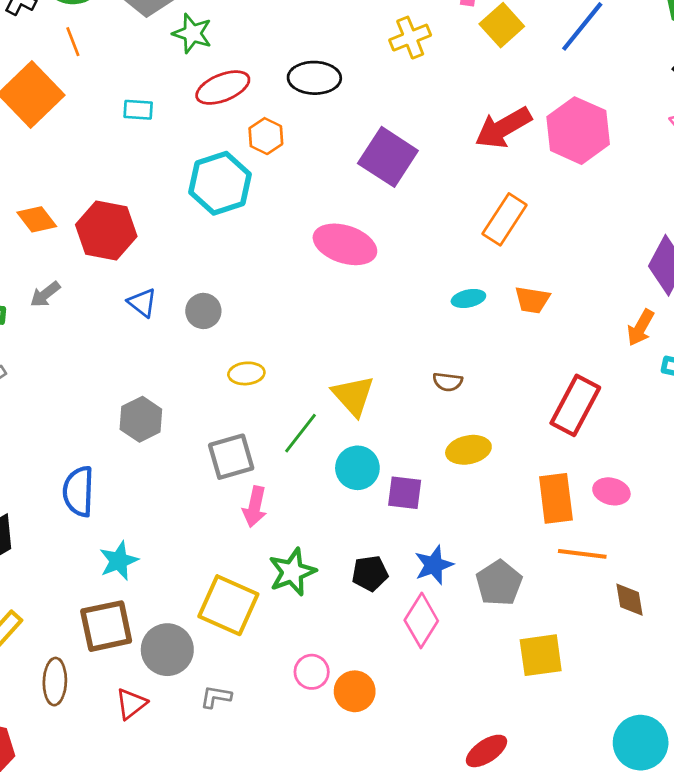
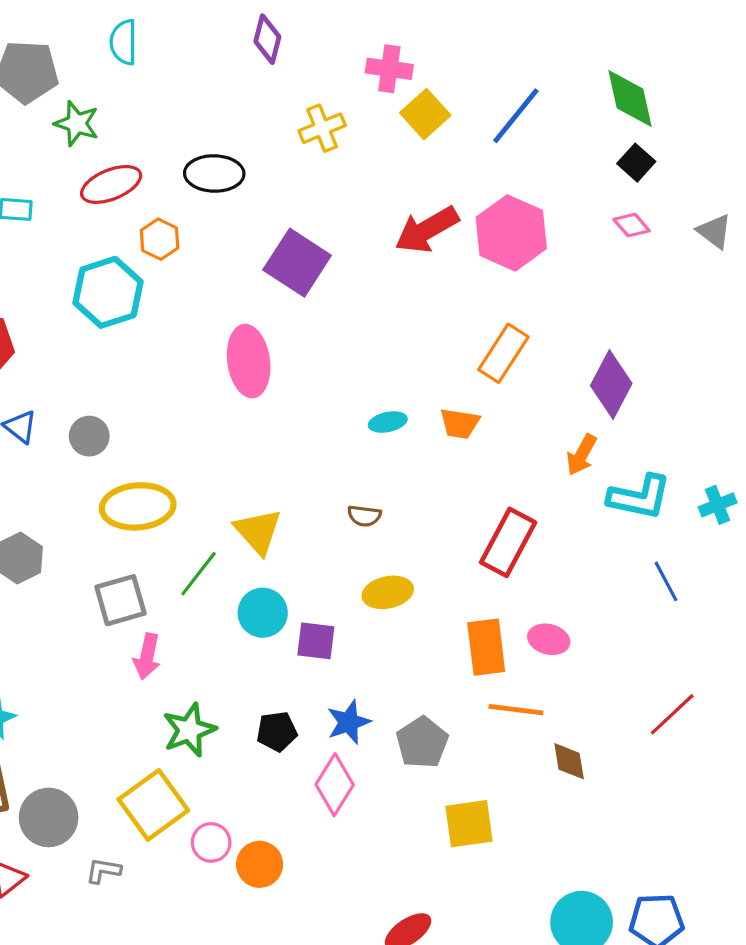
orange rectangle: (505, 219) -> (503, 353), moved
pink ellipse: (345, 244) -> (249, 361), turned 64
yellow ellipse: (246, 373) -> (138, 506), size x1.8
yellow square: (228, 605) -> (153, 805), moved, turned 30

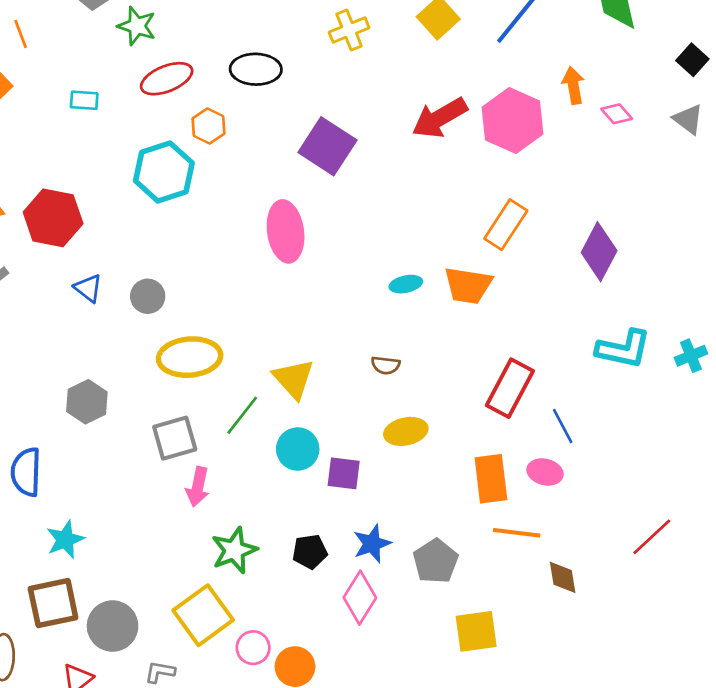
black square: (636, 163) -> (692, 60), moved
orange trapezoid: (460, 424) -> (468, 285), size x1.4
orange arrow: (582, 455) -> (573, 85), moved, turned 141
blue line: (666, 581) -> (563, 426), moved

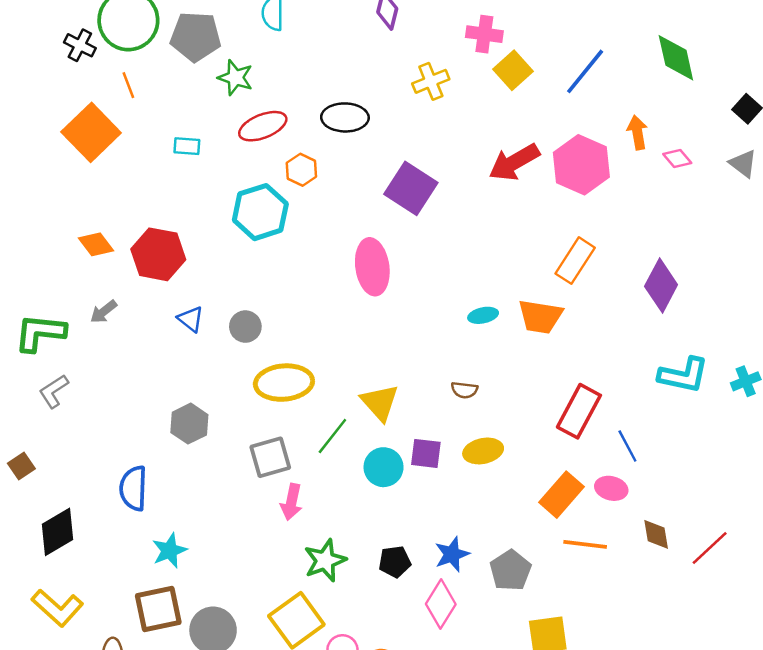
purple square: (344, 473) -> (426, 453), moved
orange rectangle: (491, 479) -> (561, 495), turned 48
brown diamond: (563, 577) -> (656, 534), moved

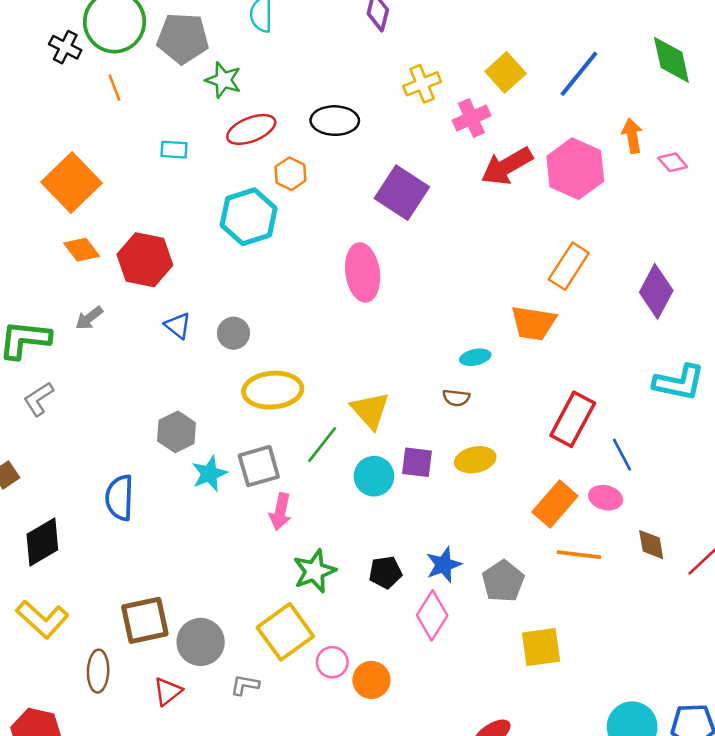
pink cross: (484, 34) -> (471, 118), moved, turned -32
orange square: (91, 132) -> (71, 183), moved
cyan ellipse: (483, 315) -> (475, 357), moved
cyan star: (169, 551) -> (209, 474), moved

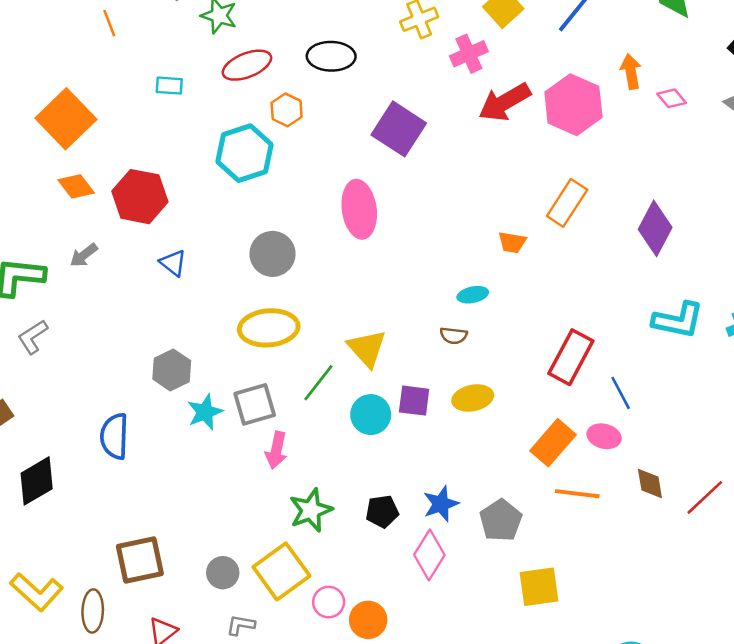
orange trapezoid: (533, 323) -> (512, 242), moved, size x0.6
gray circle: (233, 333) -> (272, 254), moved, size x1.4
yellow L-shape: (42, 619) -> (37, 592), moved
gray circle: (201, 642) -> (223, 573), moved, size x0.7

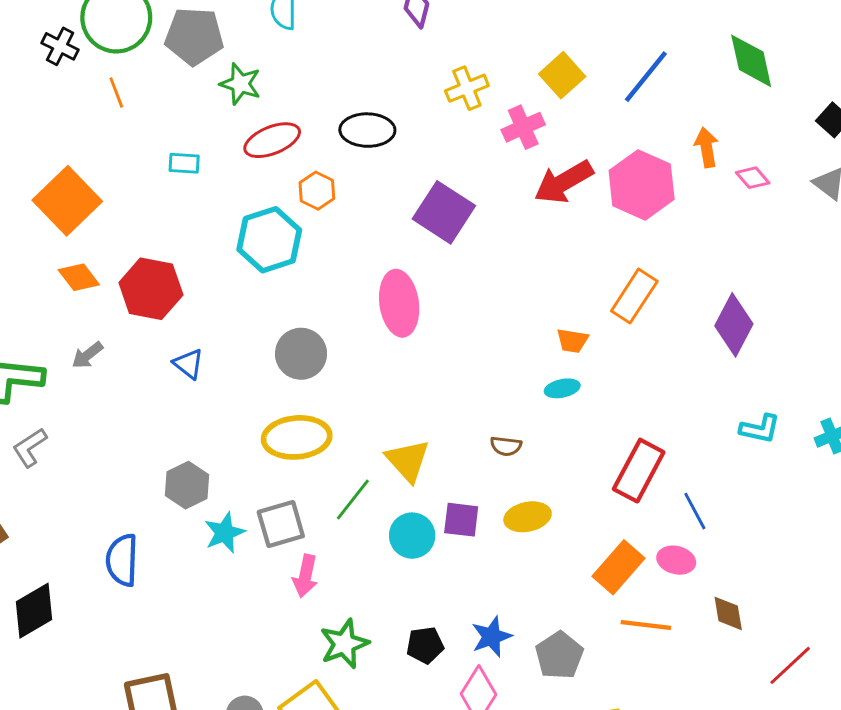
cyan ellipse: (473, 295) -> (562, 388), moved
cyan L-shape: (678, 320) -> (760, 429), size x0.7
red line: (705, 497) -> (790, 665), moved

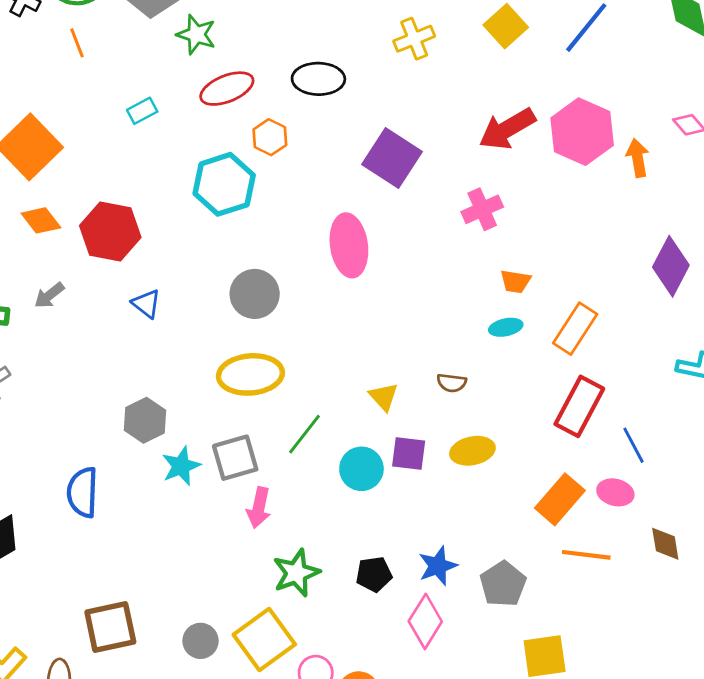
pink cross: (523, 127) -> (482, 209), moved
orange arrow: (706, 147) -> (638, 158), moved
cyan rectangle: (184, 163) -> (142, 111), turned -32
orange rectangle: (634, 296) -> (575, 329), moved
yellow triangle: (408, 461) -> (384, 397), moved, size x0.7

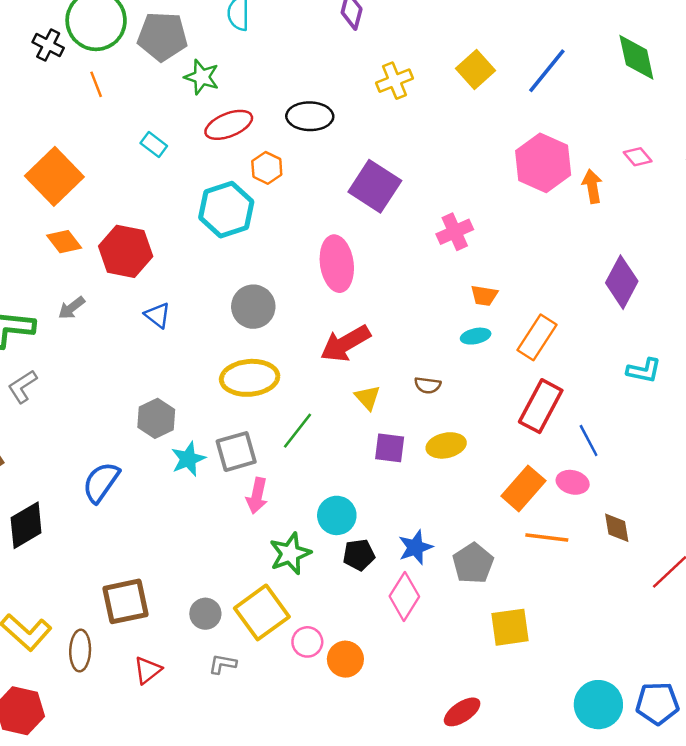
cyan rectangle: (142, 111) -> (154, 145), turned 65
red arrow: (507, 129) -> (345, 343), moved
cyan circle: (361, 469) -> (337, 515), moved
blue semicircle: (83, 492) -> (101, 482), turned 33

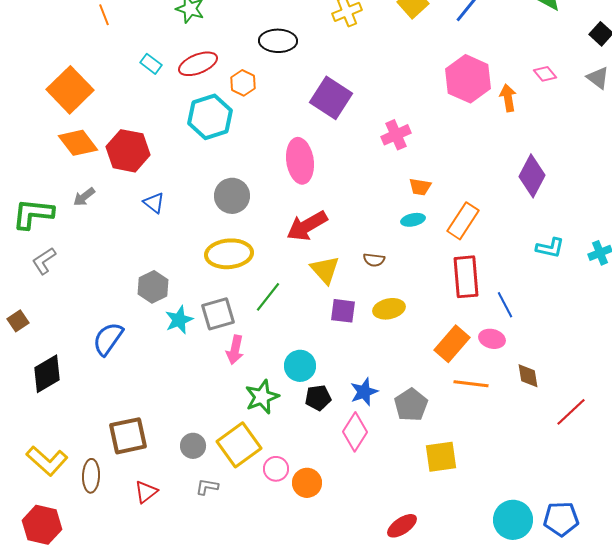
red ellipse: (229, 125) -> (198, 64), moved
orange diamond: (64, 242) -> (78, 143), size x1.4
yellow triangle: (368, 398) -> (325, 270), size x1.4
red rectangle: (541, 406) -> (466, 277), turned -33

